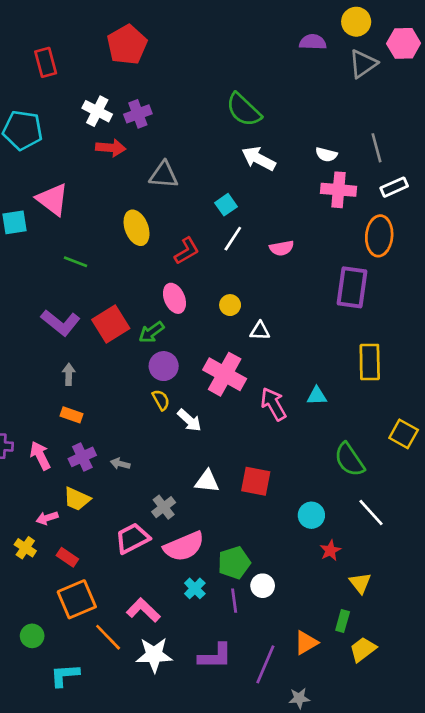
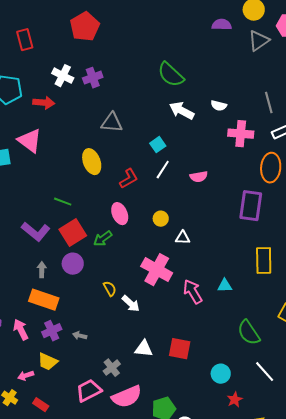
red arrow: (111, 148) -> (44, 103), moved
white semicircle: (326, 155) -> (219, 106), moved
green line: (75, 262) -> (63, 202), moved
purple circle: (164, 366) -> (73, 264), moved
orange rectangle: (71, 415) -> (44, 300), size x1.8

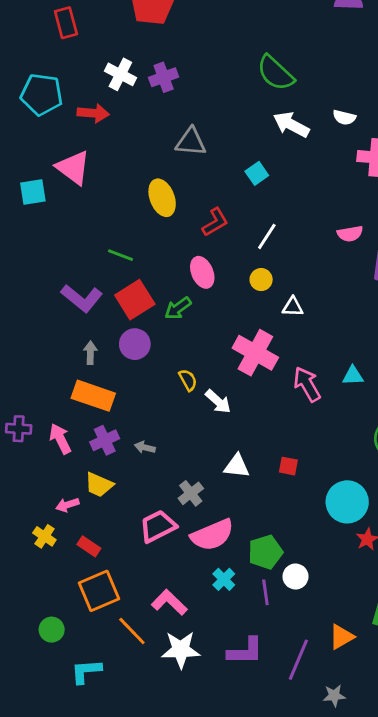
white line: (163, 170) -> (267, 236), moved
pink semicircle: (199, 177) -> (350, 234), moved
red square: (180, 349) -> (288, 466), size x0.6
cyan circle: (221, 374) -> (347, 502), size x1.5

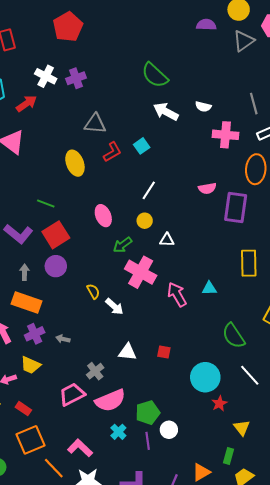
red arrow: (93, 113) -> (26, 104), turned -40
red L-shape: (215, 222) -> (112, 152), moved
green arrow: (178, 308) -> (122, 245), moved

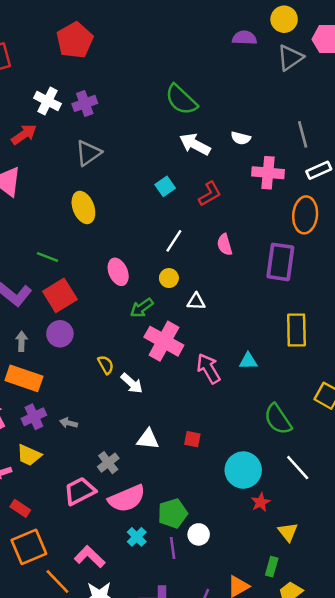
gray triangle: (95, 124) -> (88, 153), moved, turned -40
red L-shape: (112, 152) -> (210, 194), moved
pink semicircle: (207, 188) -> (225, 245), moved, turned 84

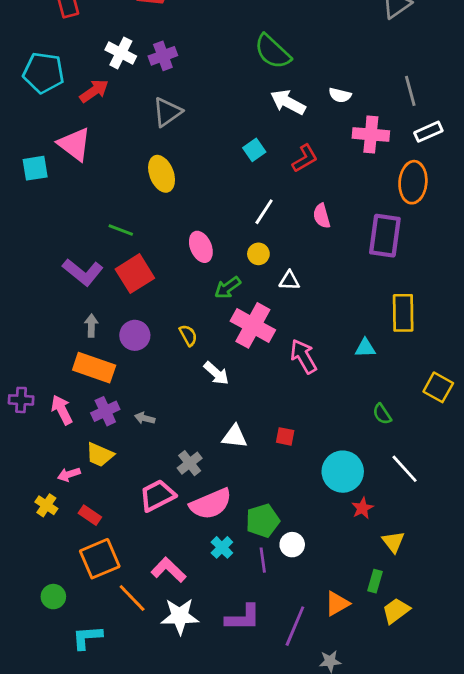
purple circle: (60, 334) -> (135, 335), moved
cyan triangle: (248, 361) -> (365, 348), moved
yellow semicircle: (106, 365) -> (188, 335), moved
green semicircle: (278, 419) -> (382, 414), size x0.6

